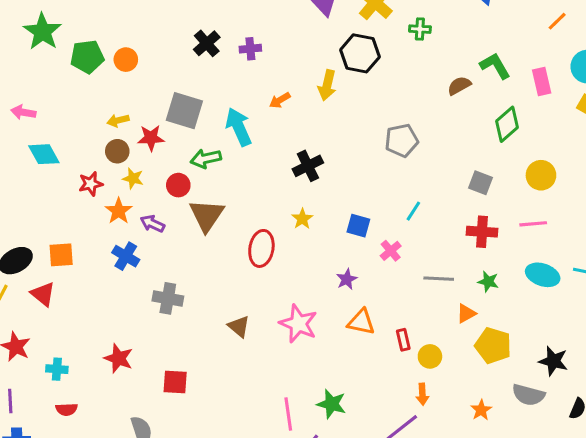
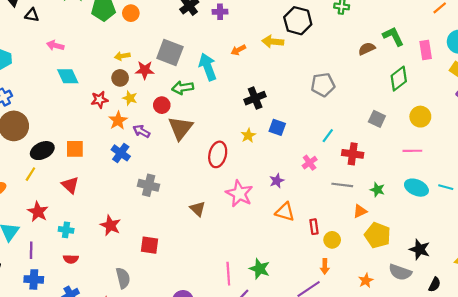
yellow arrow: (327, 85) -> (273, 42), turned 78
blue square: (358, 226) -> (277, 127), moved
red cross: (482, 232) -> (353, 154), moved
red triangle: (43, 294) -> (70, 185), moved
pink star: (298, 324) -> (239, 194), moved

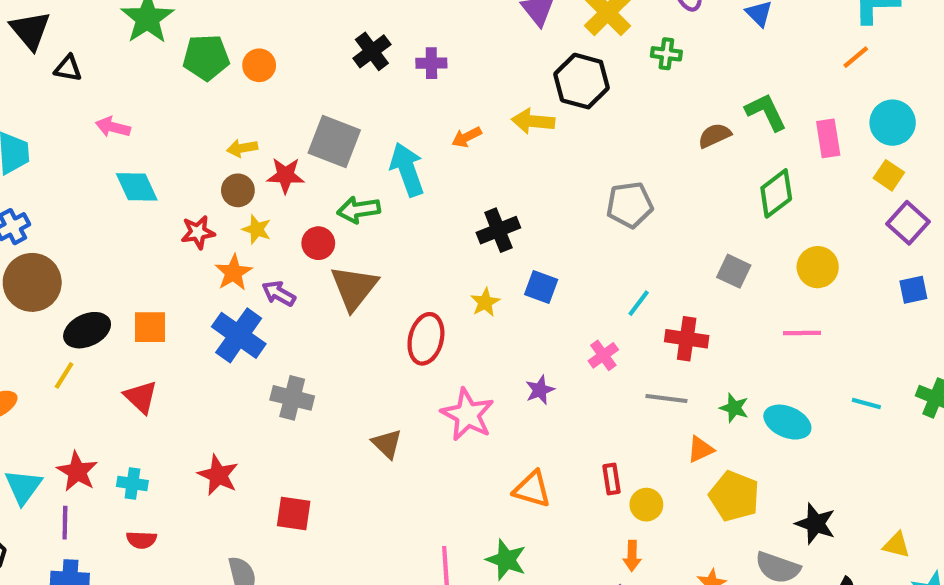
blue cross: (121, 153) -> (239, 335), size x1.4
cyan ellipse: (416, 188) -> (787, 422), moved
red star: (38, 212) -> (77, 471), moved
orange triangle: (285, 212) -> (532, 489), moved

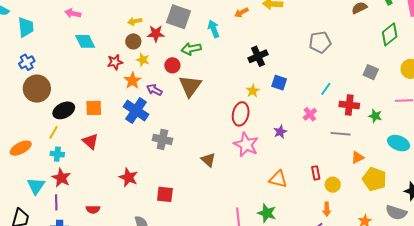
cyan arrow: (407, 169) -> (214, 29), size x0.7
red ellipse: (426, 339) -> (241, 114), moved
green star: (734, 408) -> (375, 116), moved
cyan cross: (132, 484) -> (57, 154), moved

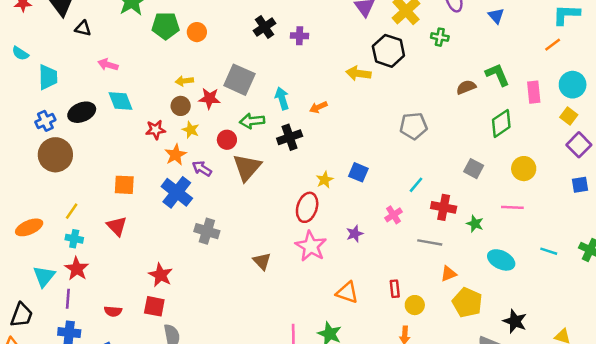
orange arrow: (241, 13) -> (318, 107), moved
black cross: (258, 56) -> (290, 137), moved
black ellipse: (64, 110) -> (82, 112), moved
red square: (165, 194) -> (154, 306), moved

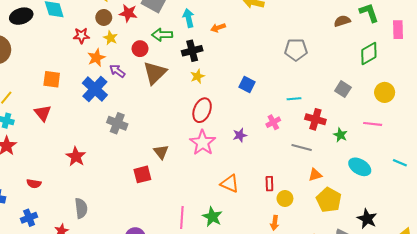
yellow star: (325, 180) -> (197, 76), moved
cyan line: (416, 185) -> (294, 99), turned 40
red square: (154, 306) -> (142, 174), moved, turned -30

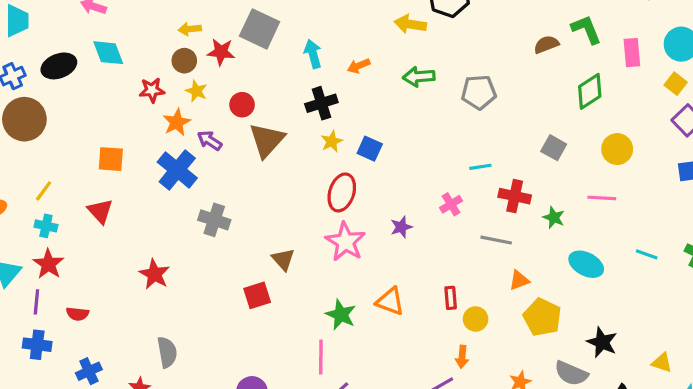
green arrow: (162, 35) -> (419, 77), moved
blue square: (247, 84) -> (370, 149), moved
red semicircle: (34, 184) -> (77, 314), moved
green star: (212, 217) -> (341, 315), moved

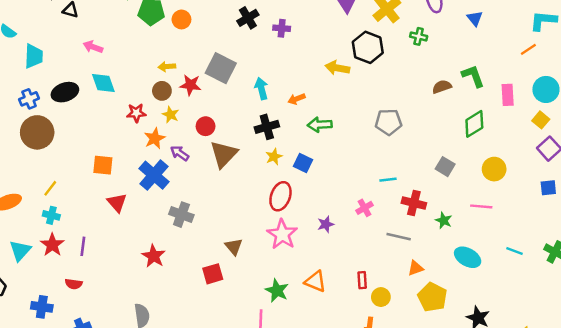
green arrow: (419, 77) -> (320, 125), moved
red triangle: (100, 211) -> (117, 203), moved
red star: (154, 274) -> (154, 256), moved
purple line: (36, 302) -> (83, 246), moved

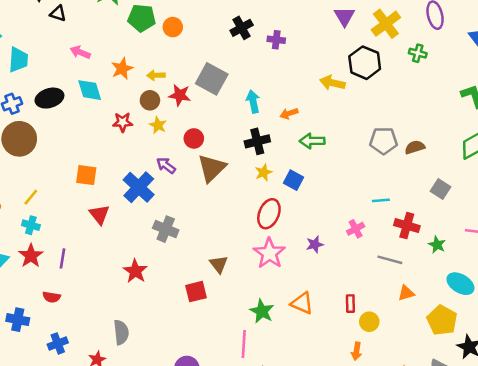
brown semicircle: (442, 87) -> (415, 147), moved
orange star: (155, 138) -> (122, 69), moved
yellow pentagon: (432, 297) -> (442, 320), moved

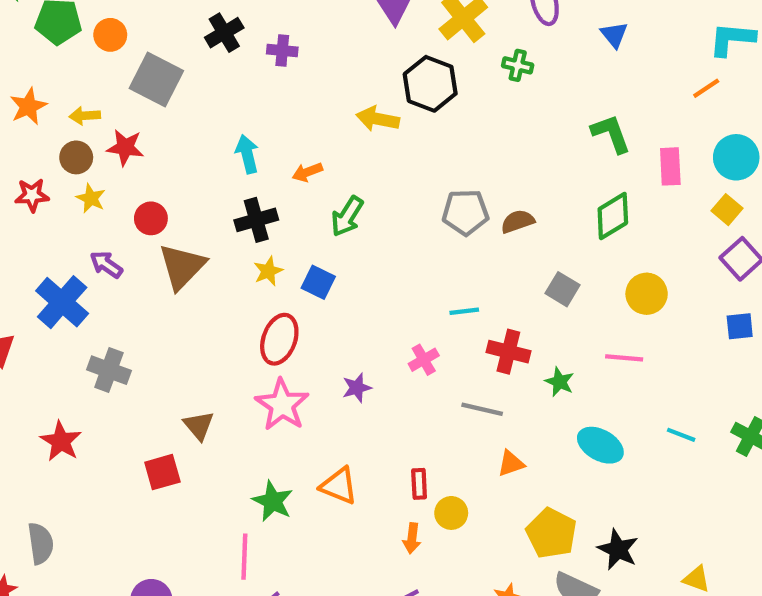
gray square: (212, 79) -> (156, 80), moved
green arrow: (312, 141) -> (347, 216), turned -55
yellow pentagon: (442, 320) -> (551, 533), moved
orange arrow: (357, 351) -> (412, 538), moved

